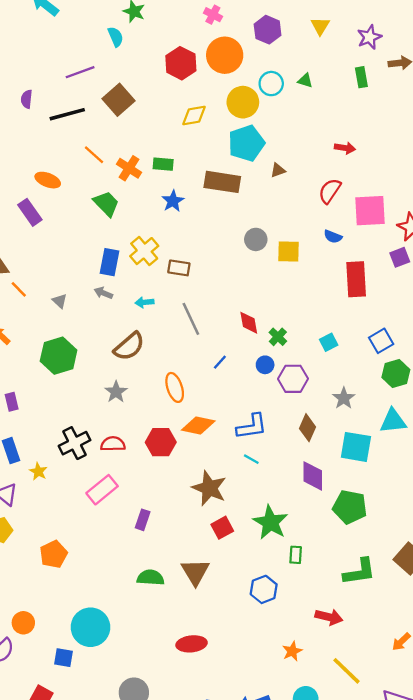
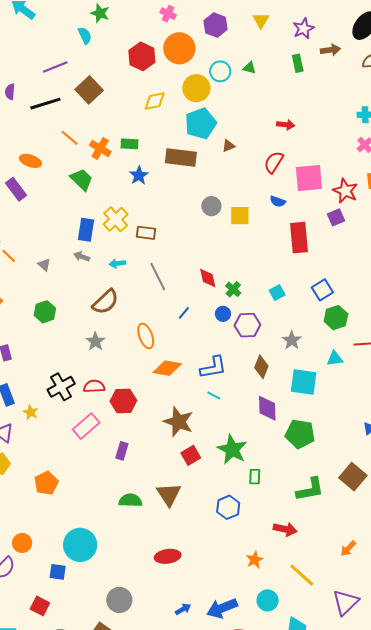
green hexagon: (59, 356) -> (45, 312), size x0.7
cyan triangle: (393, 421) -> (335, 359), size x0.7
red hexagon: (161, 442) -> (123, 401), moved

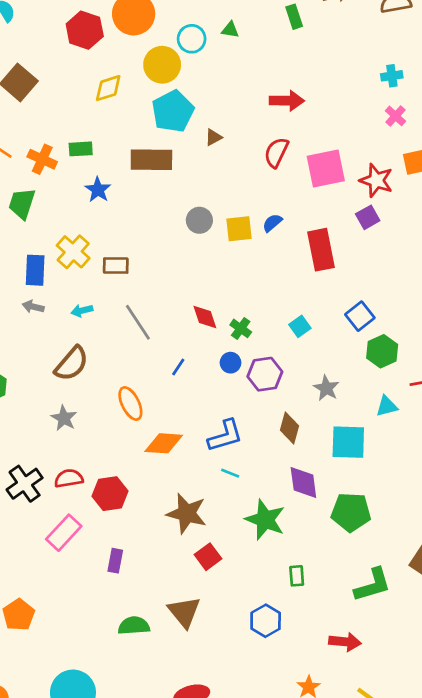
red arrow: (286, 125) -> (287, 101), size x1.4
green trapezoid: (82, 179) -> (22, 204), turned -110
blue semicircle: (278, 201) -> (272, 223), moved, turned 126
green star: (232, 449) -> (265, 520), moved

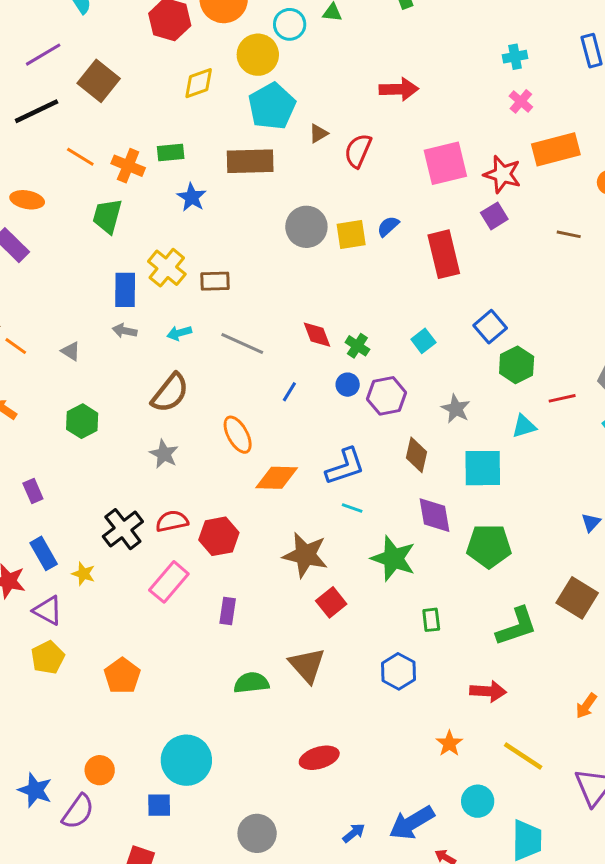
red semicircle: (276, 152) -> (358, 151), moved
gray circle: (199, 220) -> (306, 227), size x1.4
gray line: (138, 322) -> (242, 343), turned -30

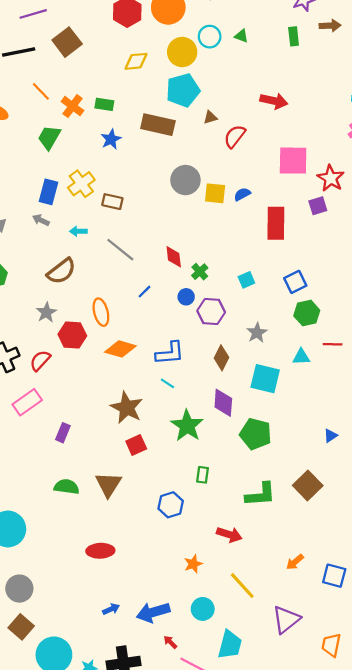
red semicircle: (172, 521) -> (40, 361), turned -50
red hexagon: (219, 536) -> (72, 335), moved
gray circle: (257, 833) -> (19, 589), moved

